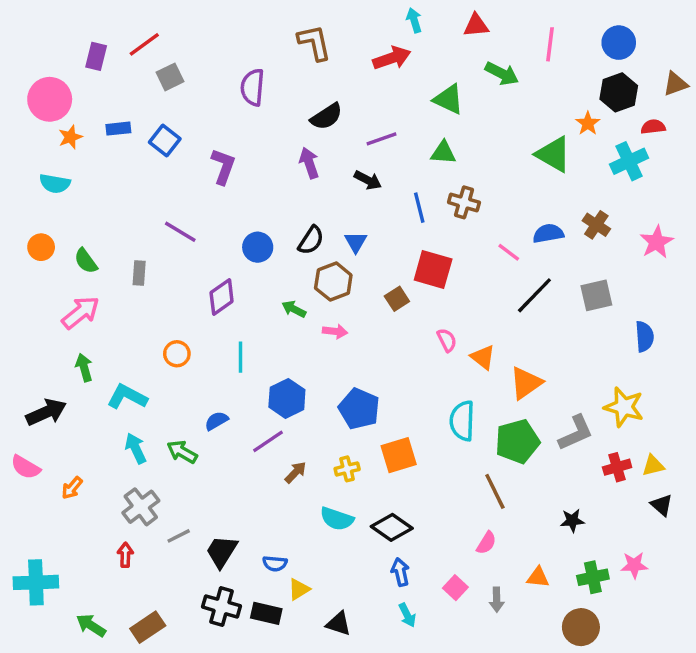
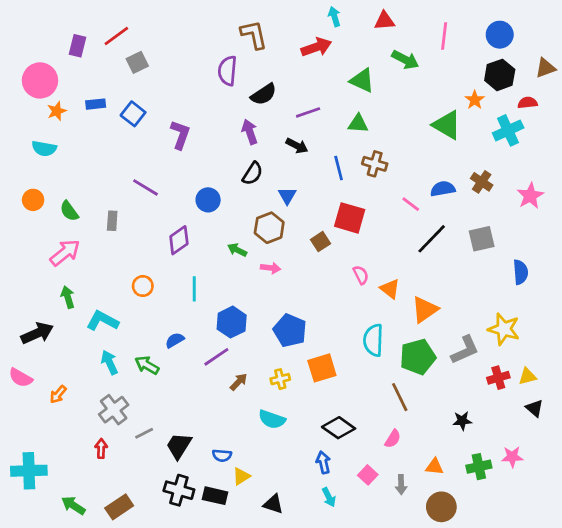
purple semicircle: (253, 87) -> (227, 71), moved
black semicircle: (311, 240) -> (252, 174), moved
black diamond: (392, 527) -> (339, 428), moved
brown circle: (581, 627) -> (441, 507), moved

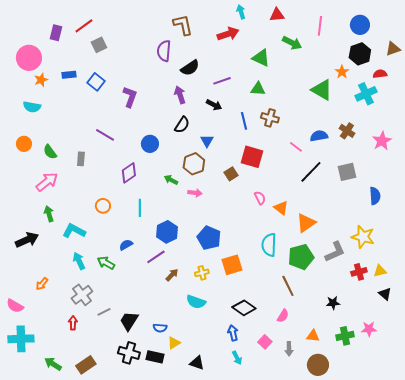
pink semicircle: (21, 378) -> (15, 306), moved

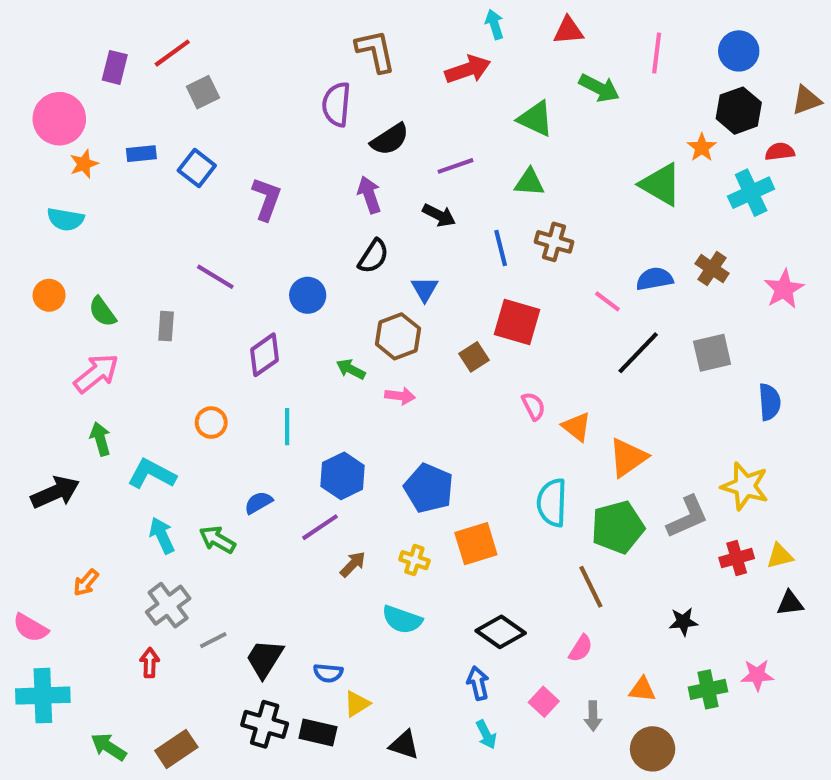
yellow cross: (202, 273) -> (414, 560), turned 32
black triangle: (385, 294) -> (790, 603), turned -48

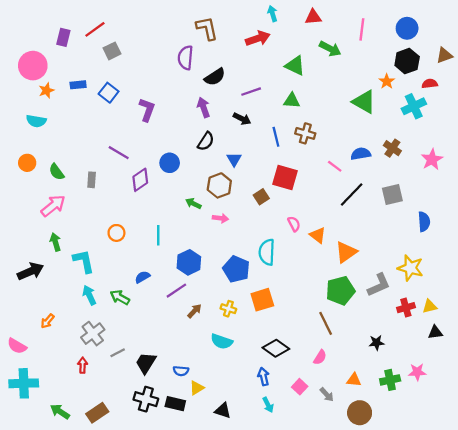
purple diamond: (265, 355) -> (140, 180), moved
cyan L-shape: (152, 474) -> (84, 261), turned 50
cyan semicircle: (552, 503) -> (267, 252), moved
gray arrow: (593, 716) -> (327, 395), turned -42

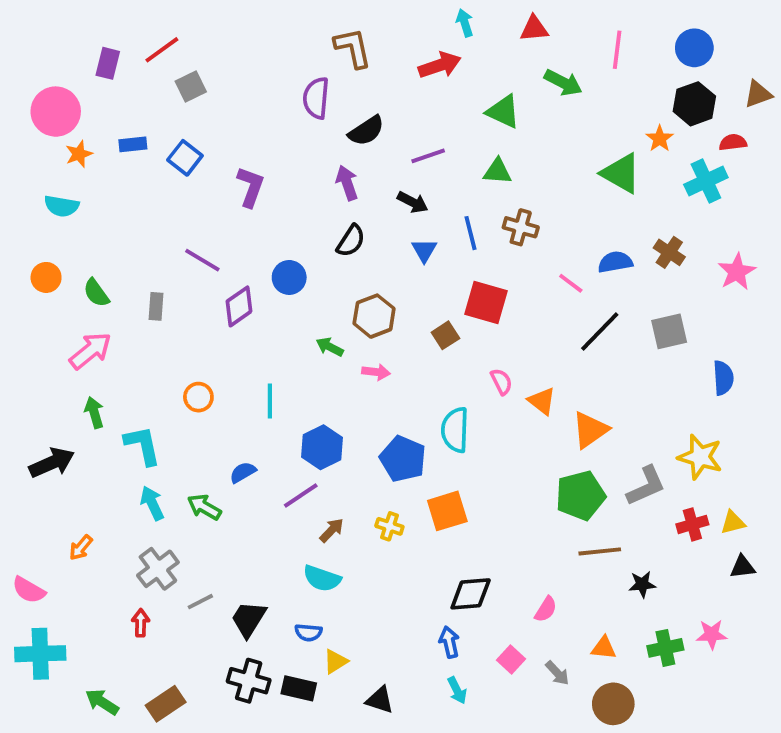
blue triangle: (234, 159) -> (424, 250), moved
brown line: (326, 323) -> (600, 551), moved, turned -70
cyan semicircle: (222, 341) -> (322, 578), moved
black diamond: (276, 348) -> (471, 594), turned -40

